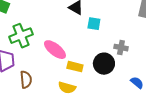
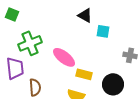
black circle: (104, 64) -> (113, 84), moved

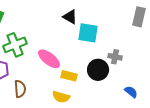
cyan square: (103, 31) -> (88, 33), size x1.5
black circle: (113, 84) -> (98, 70), moved

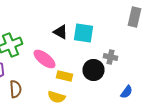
black triangle: (70, 17) -> (60, 32), moved
blue semicircle: (131, 92) -> (126, 92), turned 88

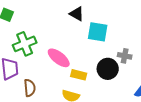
black triangle: (60, 32) -> (77, 14), moved

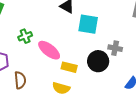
green cross: (25, 44) -> (25, 36), moved, size x0.6

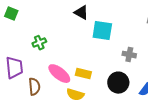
pink ellipse: (49, 50) -> (59, 74), moved
black circle: (98, 61) -> (118, 83), moved

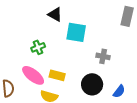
green cross: (39, 43) -> (38, 47), moved

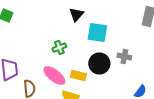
black triangle: (55, 14) -> (76, 14), turned 42
black circle: (92, 84) -> (99, 64), moved

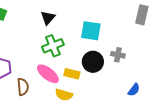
black triangle: (76, 14) -> (48, 18), moved
green cross: (59, 48) -> (53, 46), size x1.5

